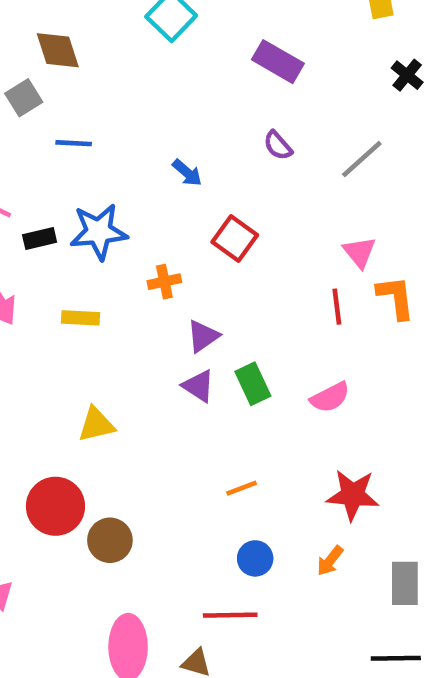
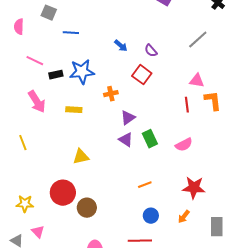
gray square: (24, 98) -> (49, 13), turned -35
purple semicircle: (278, 145) -> (151, 51), moved
pink triangle: (360, 252) -> (197, 81), turned -42

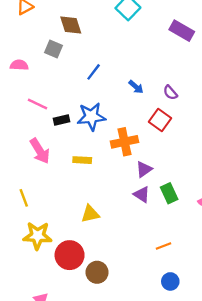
pink semicircle: (19, 27) -> (19, 65), turned 91
blue line: (71, 33) -> (94, 72), moved, turned -56
orange cross: (111, 94) -> (125, 142), size x1.6
yellow star: (25, 204) -> (37, 236), moved, size x1.4

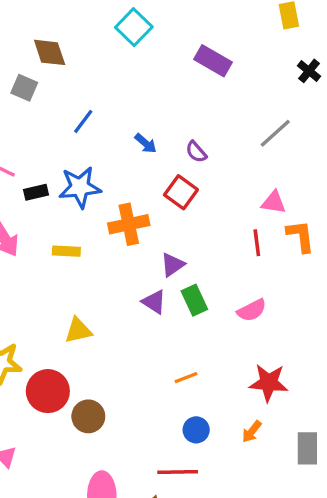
purple triangle: (144, 169) -> (173, 265), moved

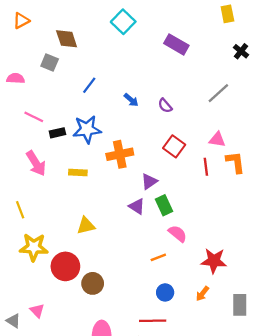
red square: (181, 192) -> (174, 146), moved
pink semicircle: (252, 310) -> (178, 234), moved, turned -114

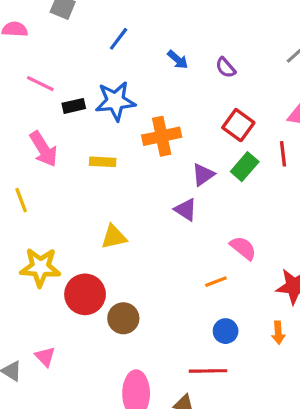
green rectangle: (164, 205) -> (245, 167), moved, turned 66
yellow line: (20, 210) -> (21, 200), moved
orange arrow: (202, 294) -> (278, 333), turned -42

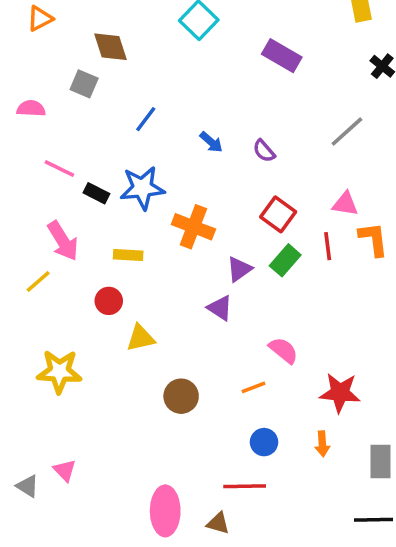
black rectangle: (74, 106) -> (96, 193), turned 40
orange cross: (162, 136) -> (193, 227), turned 33
yellow line: (21, 200) -> (38, 281), moved, turned 70
red circle: (85, 294) -> (109, 301), moved, size x0.6
brown circle: (123, 318) -> (181, 396), moved

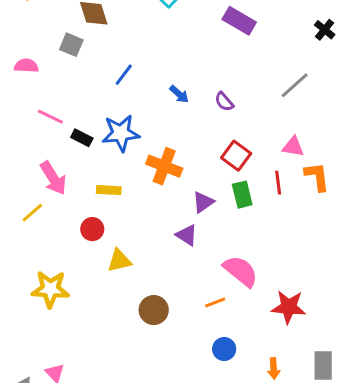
green rectangle: (285, 260) -> (242, 195), turned -55
pink semicircle: (283, 350) -> (241, 271), size x1.4
orange arrow: (322, 444) -> (274, 368), moved

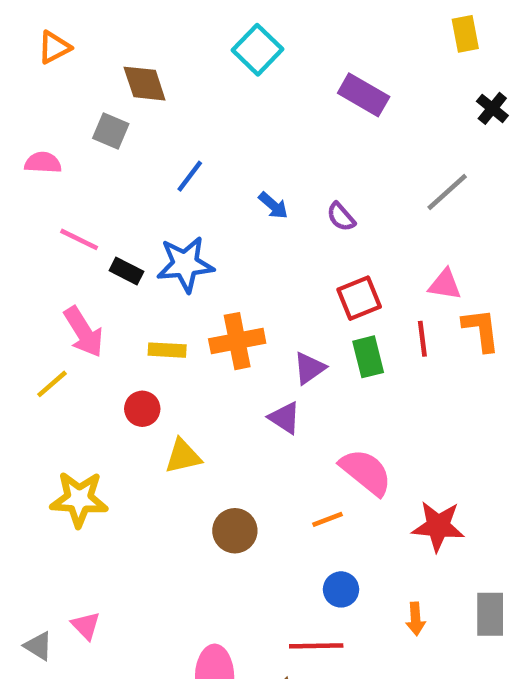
red square: (236, 156) -> (359, 298), turned 32
orange cross: (164, 166) -> (237, 341), moved, turned -32

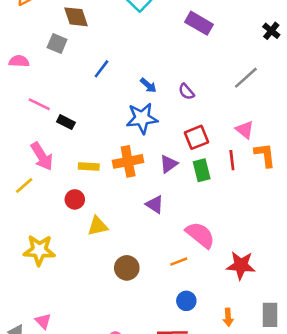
blue star: (185, 264) -> (142, 118), moved
pink triangle: (445, 285) -> (245, 130), turned 30
purple triangle: (309, 368) -> (169, 164), moved

